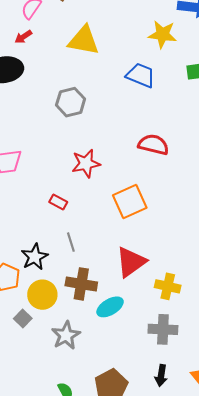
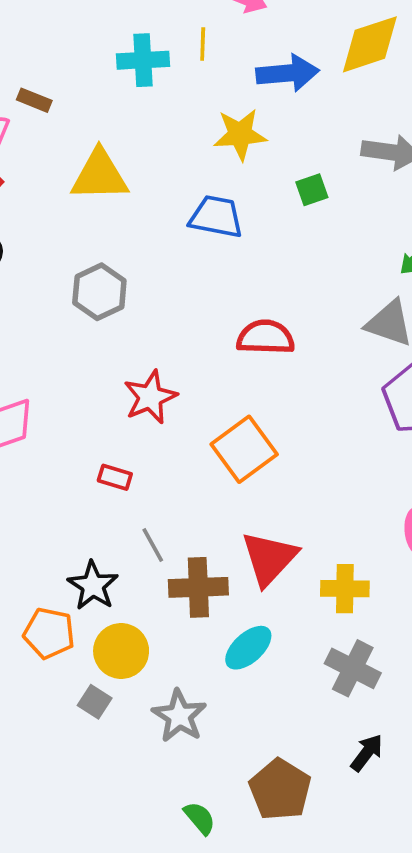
brown cross: (81, 284) -> (198, 587), moved
gray cross: (163, 329) -> (353, 668), turned 36
black arrow: (161, 376) -> (367, 753), turned -140

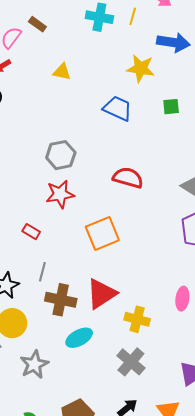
yellow triangle: (100, 175) -> (62, 72), size x0.6
gray hexagon: (99, 292) -> (61, 155), moved
gray line: (153, 545) -> (42, 272), turned 30

